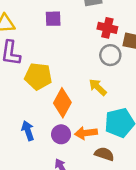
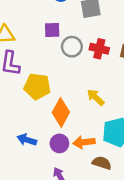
red cross: (107, 28) -> (99, 49), moved
gray circle: (110, 55) -> (72, 47), moved
blue arrow: (28, 131) -> (27, 140), turned -54

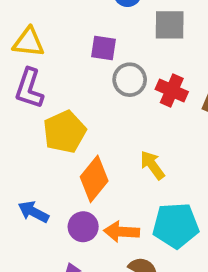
yellow pentagon: (37, 86) -> (65, 132), turned 30

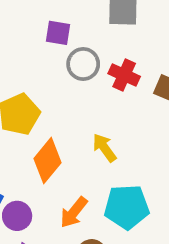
purple circle: (83, 227) -> (17, 216), moved
orange arrow: (122, 232) -> (74, 212), turned -56

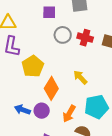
purple square: (58, 33) -> (49, 12), moved
purple circle: (17, 216) -> (42, 111), moved

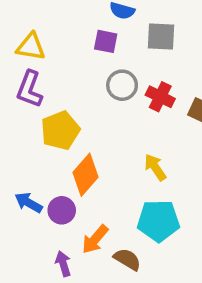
yellow arrow: (80, 77) -> (155, 167), moved
orange arrow: (69, 114) -> (95, 239), moved

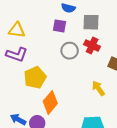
purple L-shape: (30, 89) -> (17, 55), turned -90
red cross: (160, 97) -> (92, 46), moved
yellow arrow: (155, 167) -> (98, 88), moved

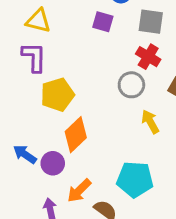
gray circle: (70, 51) -> (131, 85), moved
purple L-shape: (17, 55) -> (34, 57), turned -115

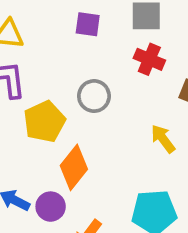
gray circle: (131, 85) -> (94, 96), moved

